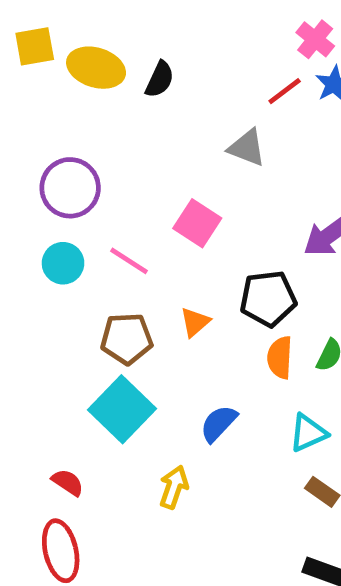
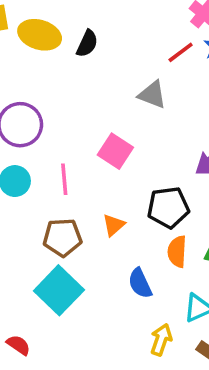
pink line: (129, 261) -> (64, 179), turned 52
blue semicircle: (219, 423) -> (140, 283), moved, turned -68
yellow arrow: (174, 487) -> (161, 340), moved

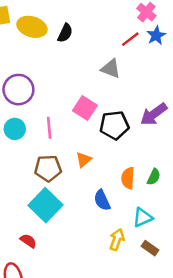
black pentagon: (168, 207) -> (114, 125), moved
red semicircle: (18, 345) -> (28, 241), moved

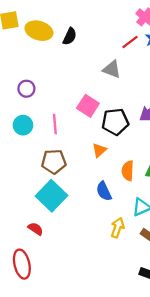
purple circle: (18, 90) -> (26, 89), size x0.6
orange triangle: (84, 160) -> (99, 150), moved

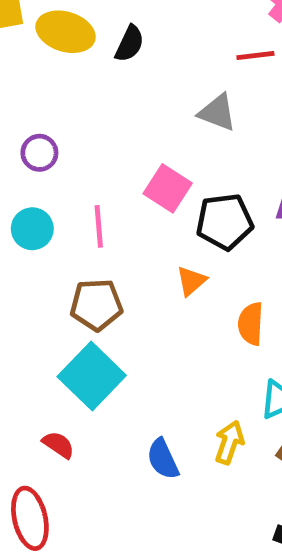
red line: (130, 42) -> (255, 55), turned 30
blue semicircle: (104, 191) -> (163, 459), moved

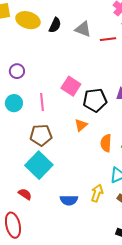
red line: (255, 55) -> (108, 39), moved
gray triangle: (217, 112) -> (83, 29), moved
blue semicircle: (163, 459) -> (69, 200), turned -66

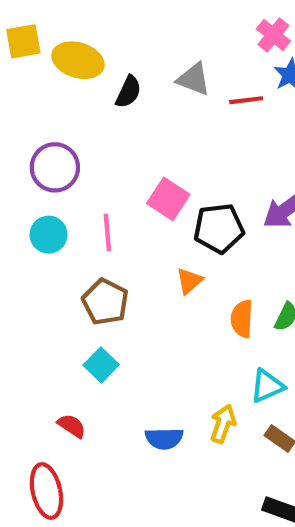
black semicircle: (55, 25) -> (128, 92), moved
purple circle: (17, 71) -> (55, 167), size x1.5
brown pentagon: (41, 135) -> (105, 302), turned 30
cyan square: (39, 165) -> (101, 365), size x0.6

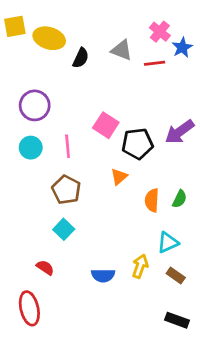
pink cross: (273, 35) -> (160, 32), moved

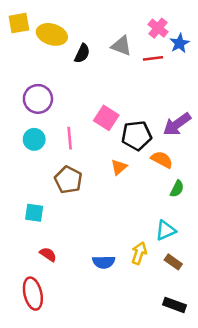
orange semicircle: (152, 200) -> (162, 160), moved, turned 115
cyan square: (64, 229) -> (34, 213), moved, turned -36

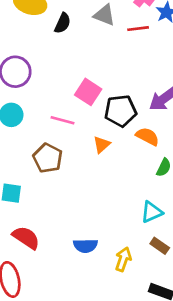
pink line: (70, 138) -> (63, 120), moved, turned -70
yellow arrow: (139, 253) -> (123, 259), moved
red semicircle: (48, 254) -> (26, 238), size x1.5

